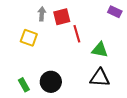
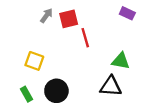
gray arrow: (42, 14) -> (46, 16), turned 32
yellow square: (29, 38) -> (34, 61), moved
green triangle: (100, 50) -> (121, 61), moved

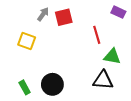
red line: (85, 38) -> (97, 35), moved
yellow square: (34, 61) -> (27, 41), moved

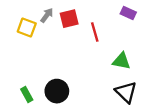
red line: (97, 35) -> (95, 32), moved
yellow square: (27, 41) -> (27, 27), moved
black triangle: (103, 80) -> (126, 92), moved, turned 40

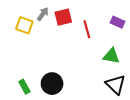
purple rectangle: (128, 13) -> (118, 22), moved

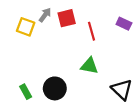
green triangle: (111, 56) -> (89, 66), moved

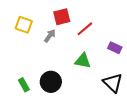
gray arrow: (45, 15) -> (50, 36), moved
purple rectangle: (124, 24) -> (115, 48), moved
red line: (92, 31) -> (85, 29), turned 66

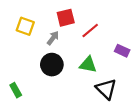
black circle: (51, 82) -> (52, 65), moved
black triangle: (113, 83) -> (106, 89), moved
green rectangle: (24, 85) -> (16, 90), moved

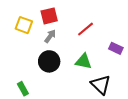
red square: (66, 18) -> (49, 16), moved
green rectangle: (16, 90) -> (23, 89), moved

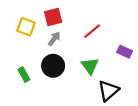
green triangle: (84, 61) -> (90, 66), turned 42
black triangle: (101, 85) -> (108, 91), turned 35
green rectangle: (23, 89) -> (24, 74), moved

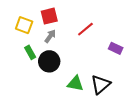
green triangle: (90, 66) -> (75, 84), moved, turned -42
green rectangle: (24, 74) -> (30, 52), moved

